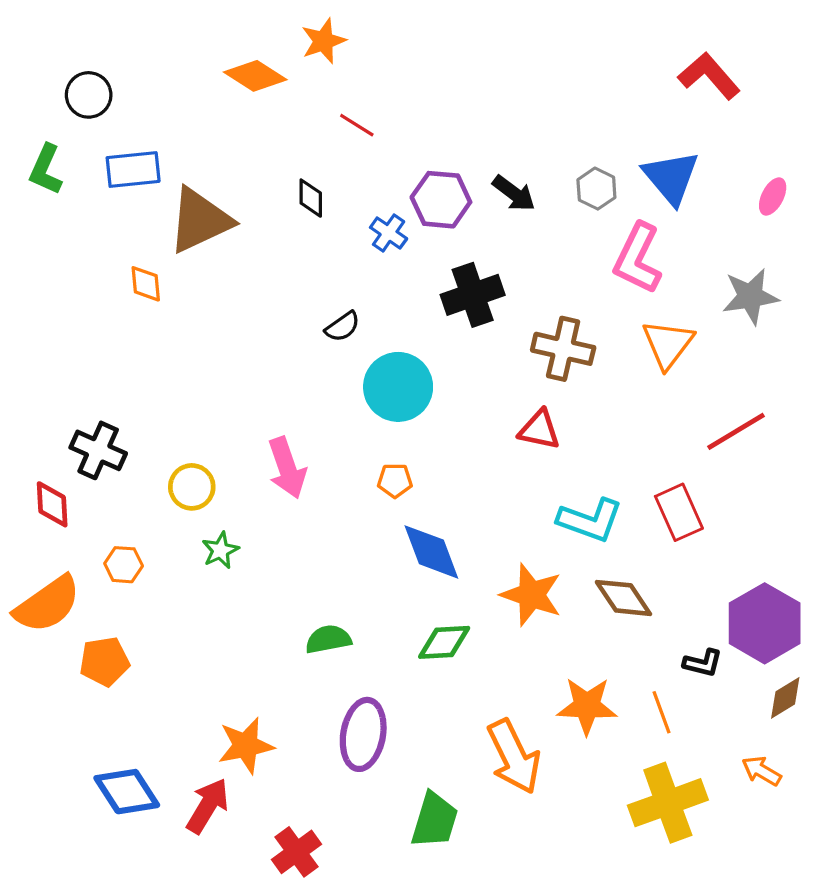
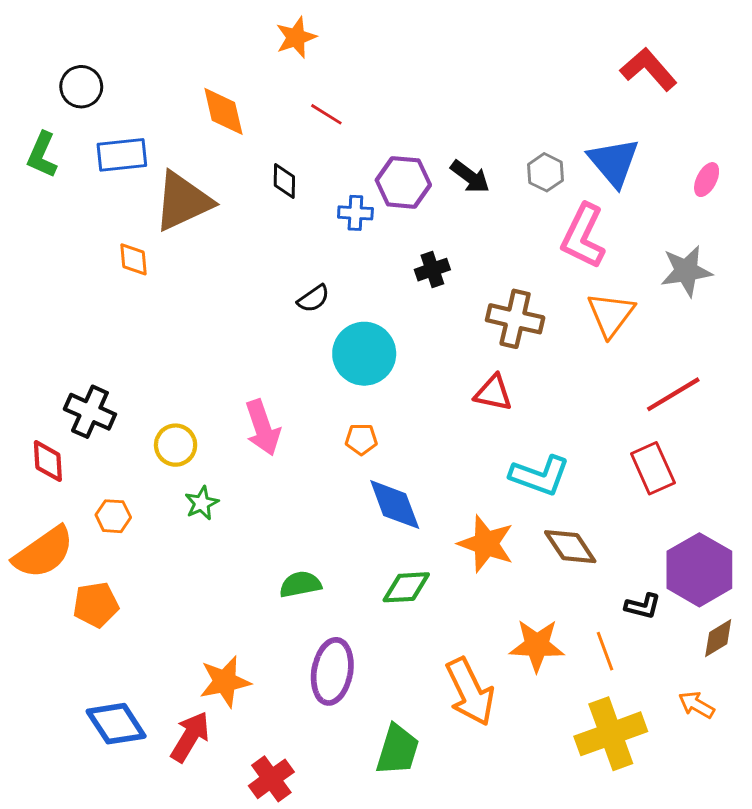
orange diamond: (255, 76) -> (223, 111), moved, turned 44
blue cross: (389, 233) -> (355, 213), turned -32
black cross: (473, 295) -> (432, 270), size x0.6
red rectangle: (679, 512) -> (653, 468), moved

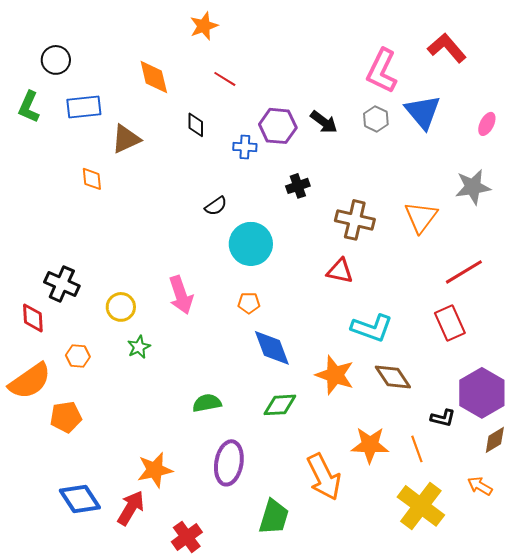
brown triangle: (183, 201) -> (126, 139), size x0.7
pink L-shape: (583, 236) -> (382, 71), moved
yellow cross: (611, 734) -> (421, 506), turned -33

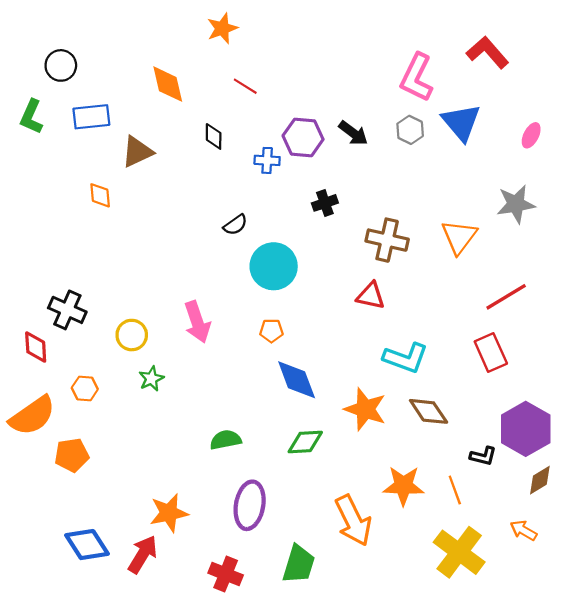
red cross: (187, 537) -> (226, 574), moved, turned -32

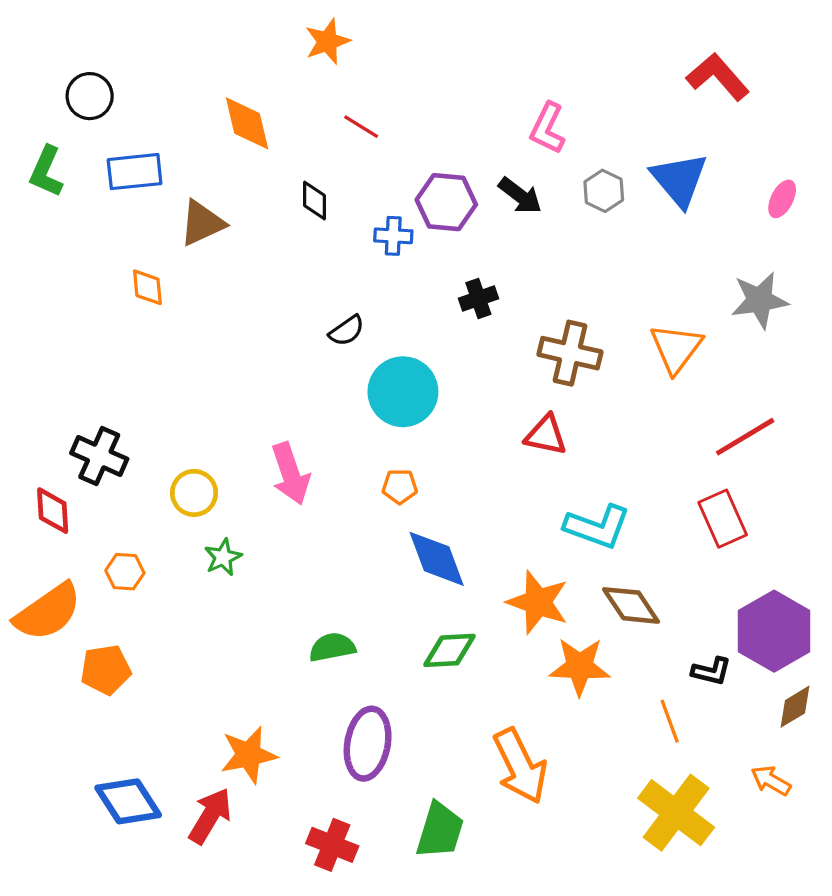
pink L-shape: (417, 77) -> (548, 128), moved, size x0.7
orange star: (403, 486) -> (580, 666), moved

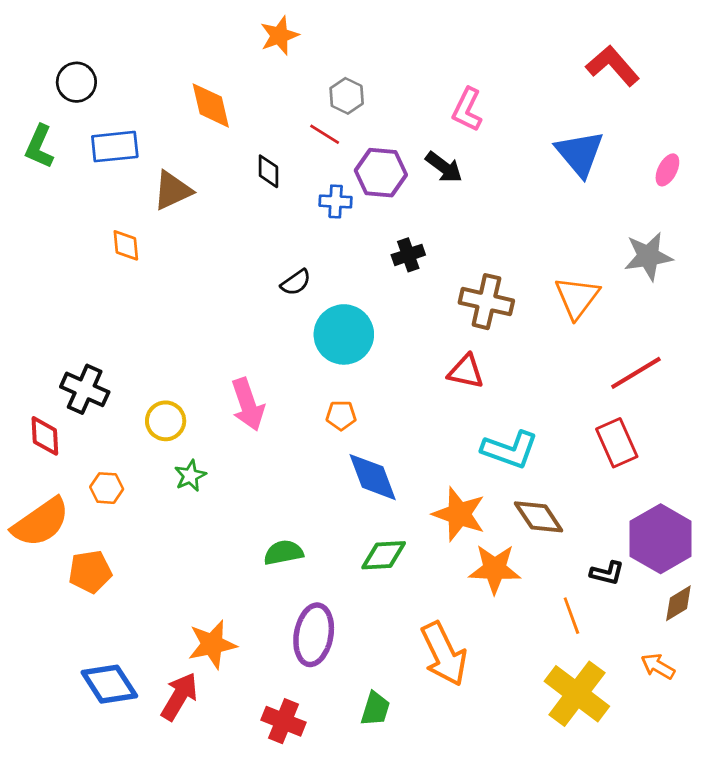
red line: (361, 127) -> (325, 134), moved
gray hexagon: (604, 191) -> (347, 96), moved
green trapezoid: (440, 830) -> (375, 709), size x0.7

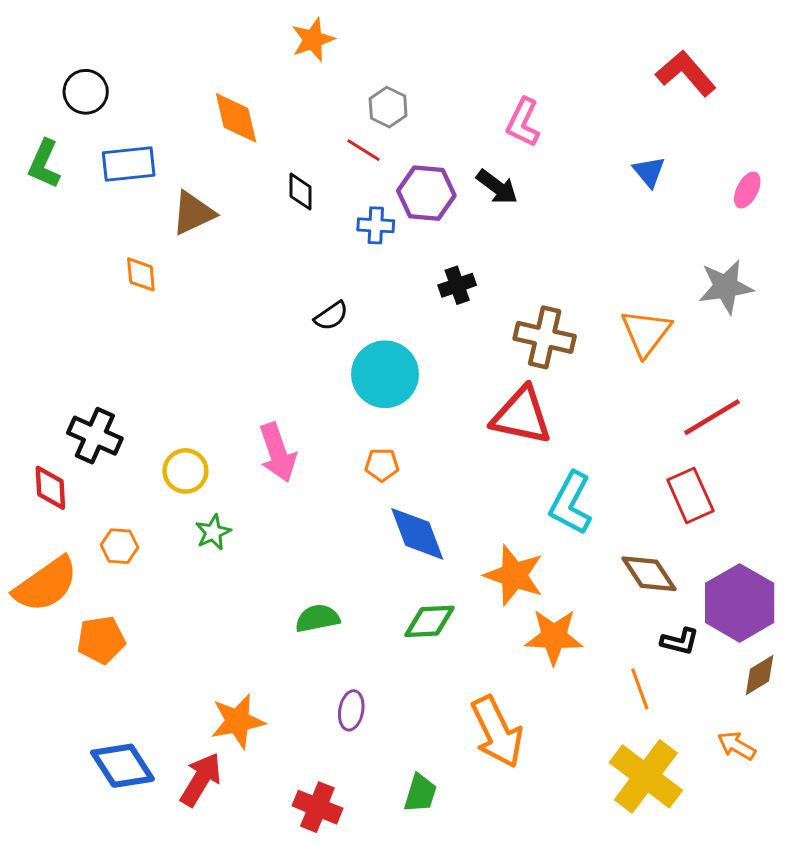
blue triangle: (580, 153) -> (649, 172), size x0.6
red triangle: (466, 371) -> (522, 416), size x1.5
cyan L-shape: (510, 450) -> (571, 503), turned 98
brown diamond: (539, 517) -> (649, 574), moved
purple ellipse: (314, 635) -> (351, 710), size x0.6

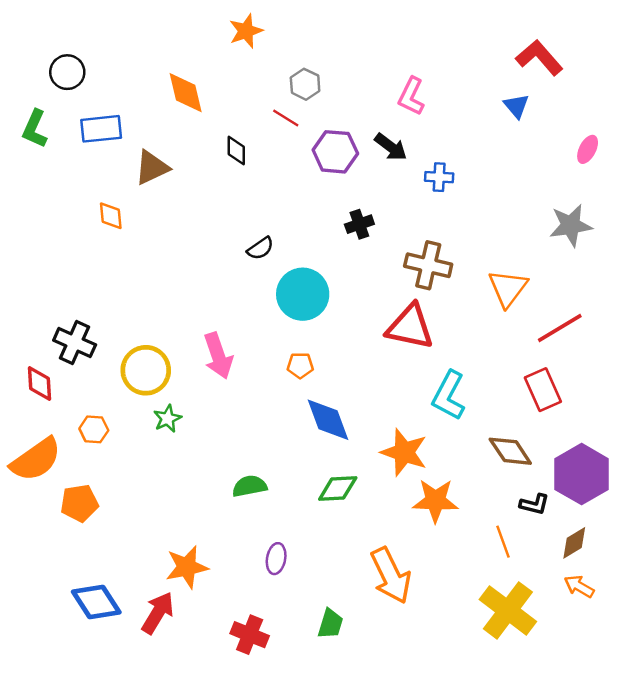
blue triangle: (649, 172) -> (516, 106), moved
blue cross: (376, 225) -> (439, 177), moved
orange triangle: (646, 333) -> (508, 288), moved
yellow circle: (185, 471) -> (146, 370), size x1.4
brown diamond: (760, 675) -> (574, 543), moved

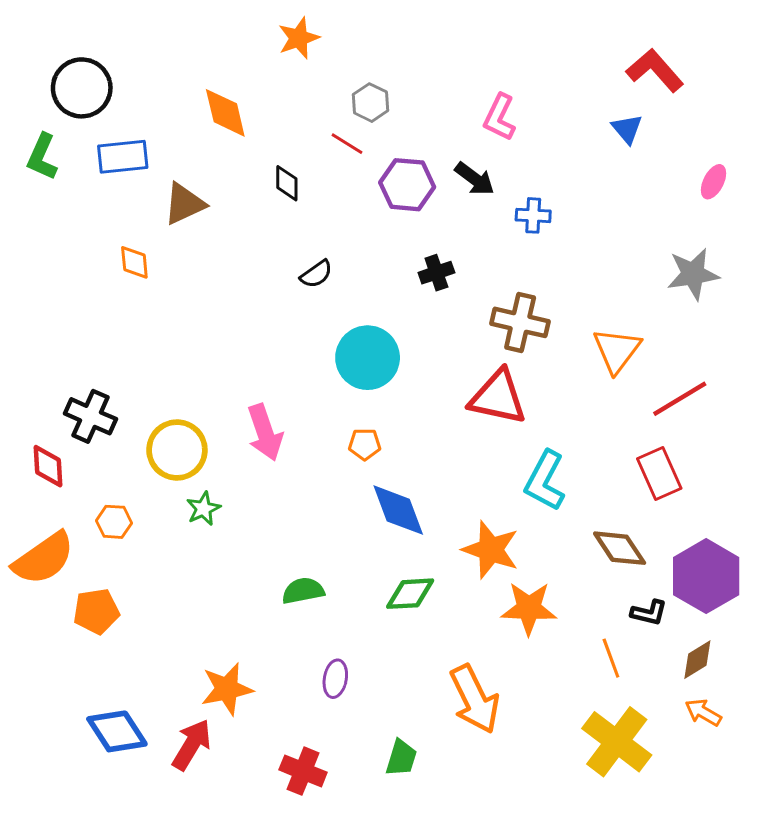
black circle: (67, 72) -> (82, 88), size x1.4
black semicircle: (260, 248) -> (316, 274), moved

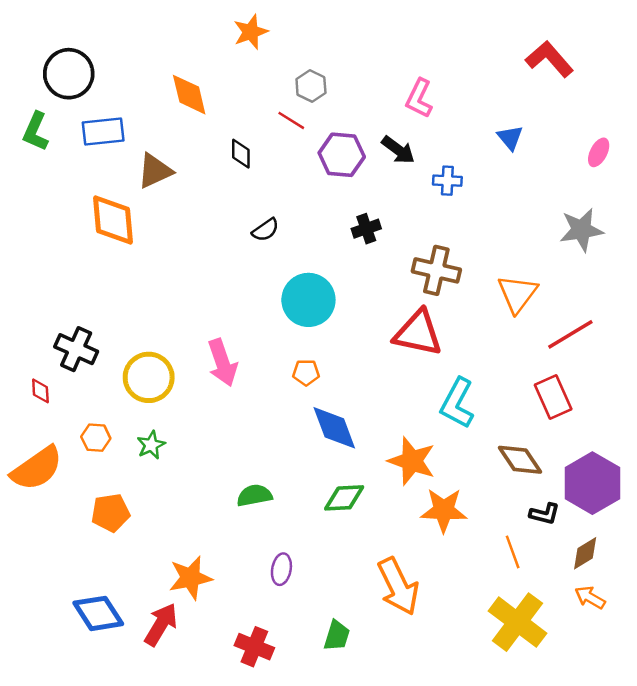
blue triangle: (627, 129) -> (510, 138), moved
orange diamond: (134, 262) -> (113, 220), size x1.8
red diamond: (48, 466) -> (40, 391), size x0.7
green star: (203, 509) -> (151, 445), moved
orange pentagon: (96, 611) -> (111, 513), moved

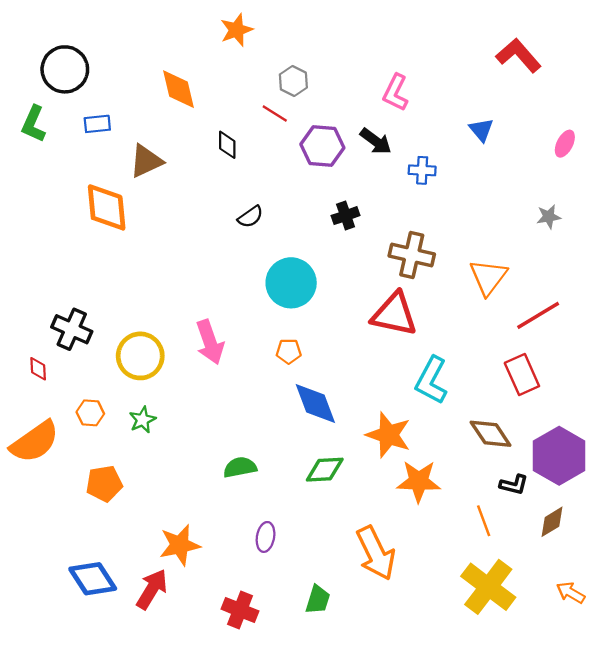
blue rectangle: (103, 131) -> (97, 124), size x0.7
gray star: (581, 230) -> (549, 217), size x0.6
orange arrow: (590, 597) -> (571, 593), moved

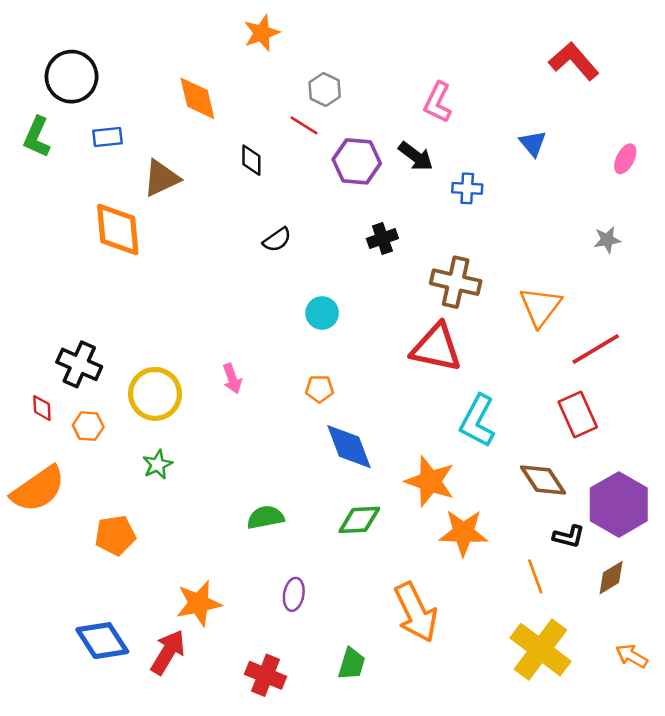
cyan circle: (291, 283) -> (322, 313), size x0.6
pink arrow: (210, 342) -> (232, 379), size x0.6
orange hexagon: (90, 413) -> (88, 426), moved

